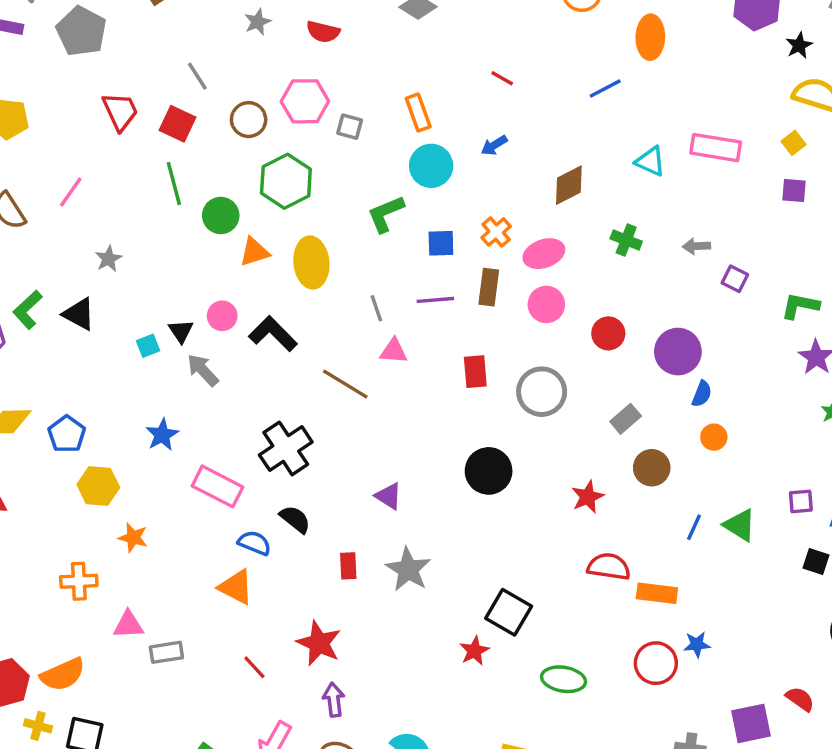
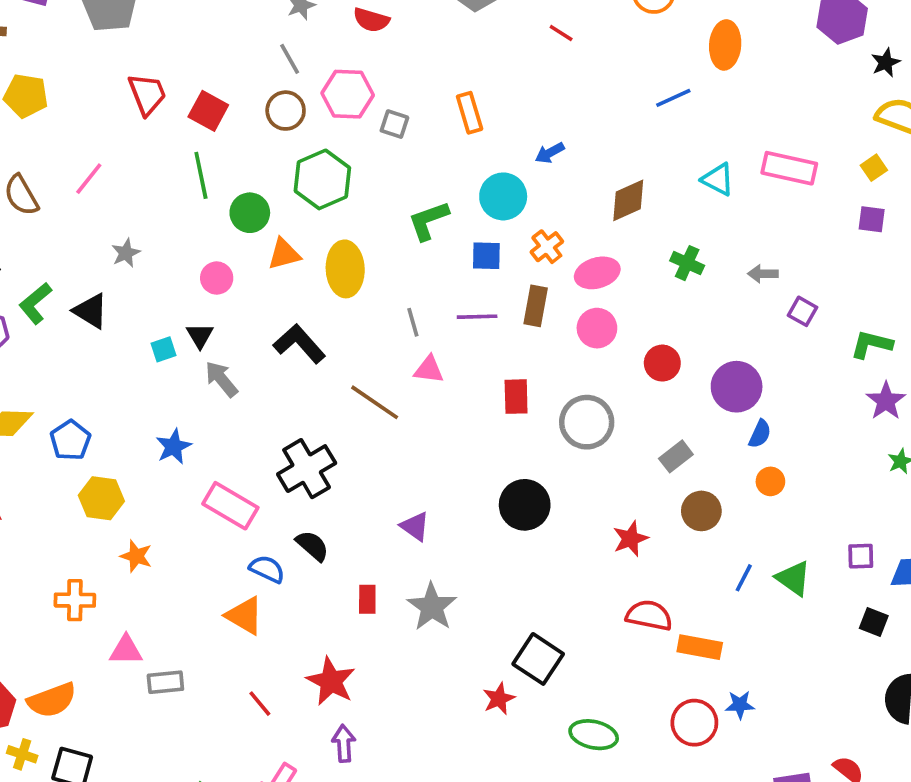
gray line: (197, 76) -> (290, 59), moved
red line: (502, 78) -> (561, 33), moved
cyan circle: (431, 166) -> (503, 196), moved
pink circle: (222, 316) -> (217, 278), moved

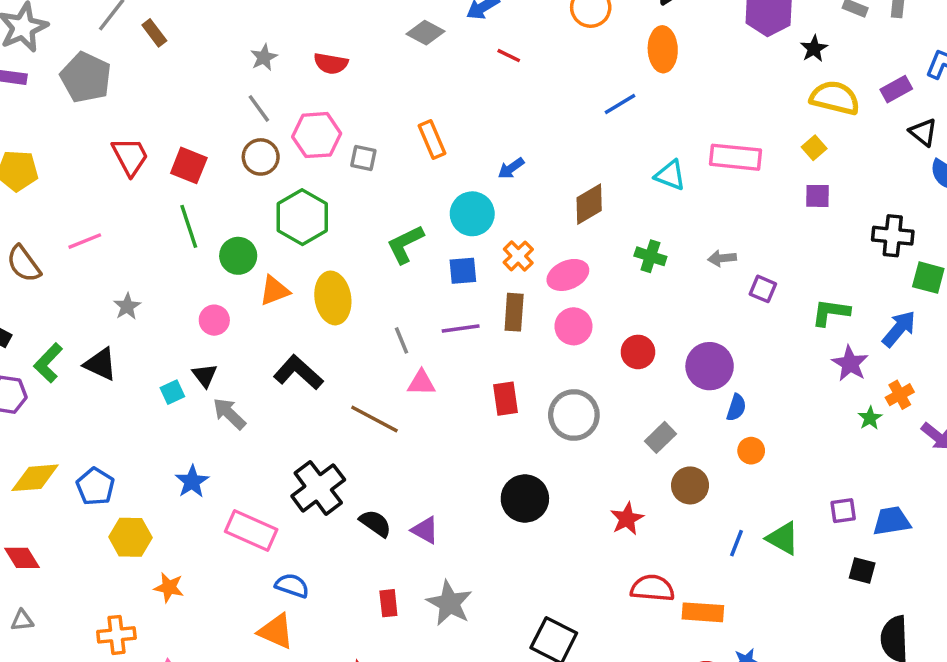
pink line: (89, 179) -> (85, 241), turned 36
black semicircle: (312, 546) -> (375, 523), moved

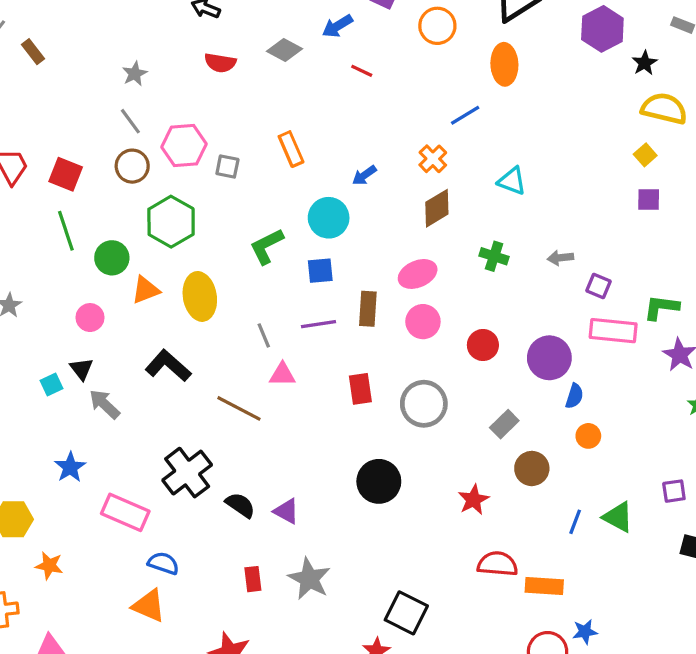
red semicircle: (331, 63) -> (220, 63), moved
pink rectangle: (735, 157) -> (613, 331), moved
orange cross: (518, 256) -> (433, 159), moved

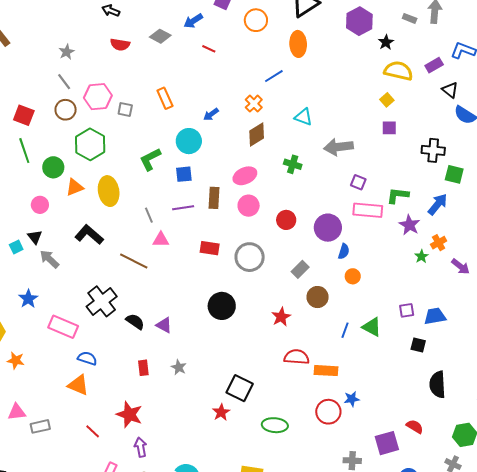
gray arrow: (560, 258) -> (339, 147), moved, size x1.8
red rectangle: (360, 389) -> (210, 248), turned -72
gray star: (309, 579) -> (179, 367), size x0.6

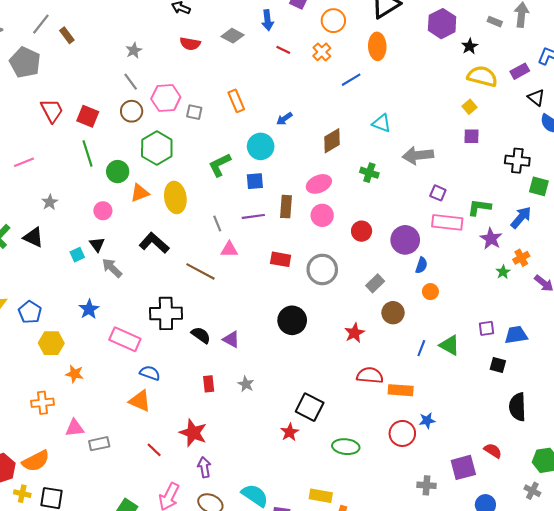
blue arrow: (193, 21) -> (268, 20), turned -66
orange cross: (254, 104) -> (322, 52), moved
black cross: (102, 301) -> (166, 313), turned 36

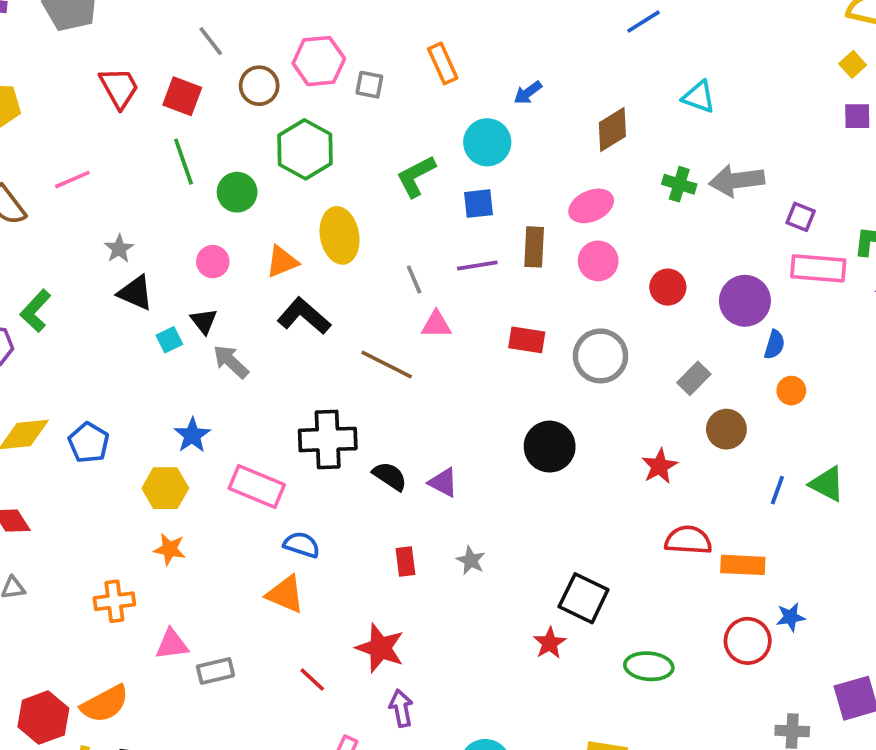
gray line: (131, 82) -> (211, 41), moved
gray arrow: (418, 155) -> (737, 180), moved
orange triangle: (140, 193) -> (282, 262), moved
black triangle: (33, 237) -> (136, 293), moved
yellow hexagon: (51, 343) -> (165, 488), moved

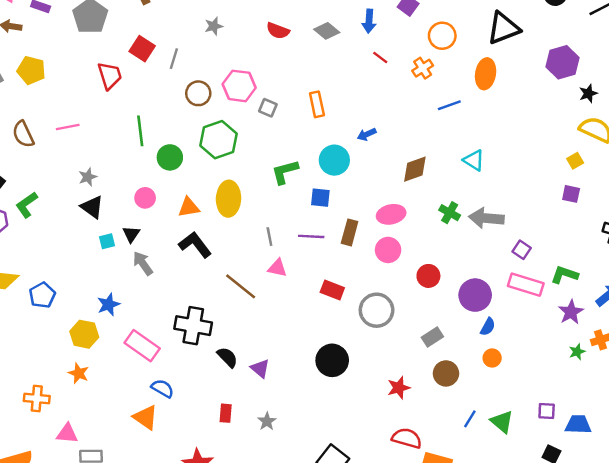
gray line: (211, 41) -> (174, 59), turned 42
red square: (182, 96) -> (142, 49), moved

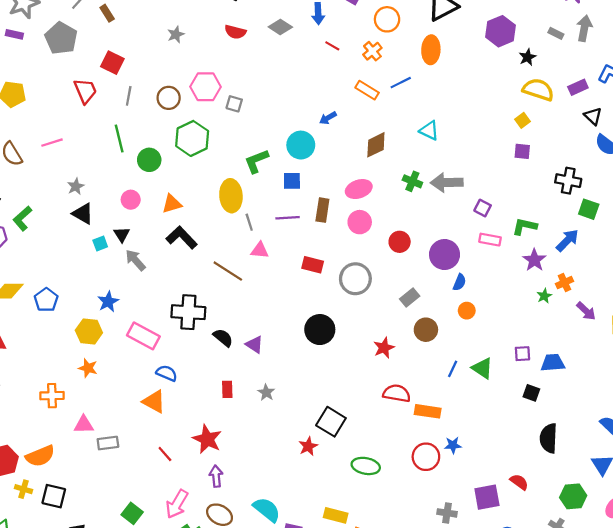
gray line: (174, 59) -> (129, 96), moved
orange rectangle: (317, 104) -> (367, 90), moved, turned -40
yellow ellipse: (229, 199) -> (231, 196), moved
pink rectangle: (526, 285) -> (490, 240), size x0.7

